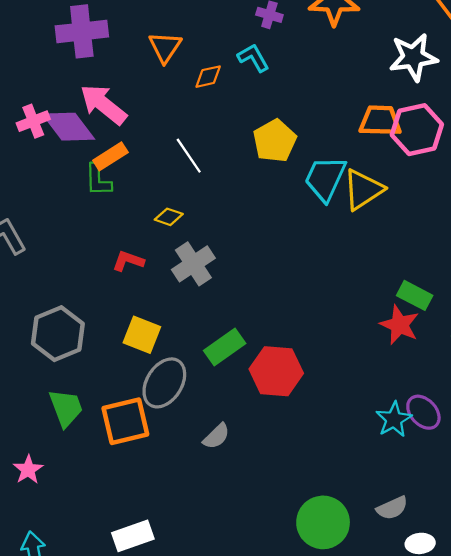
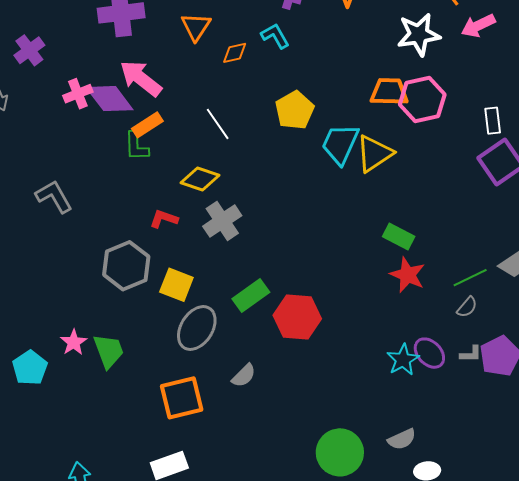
yellow diamond: (169, 217) -> (200, 179), size x1.5
green rectangle: (415, 295) -> (399, 237), moved
gray hexagon: (58, 334) -> (126, 266), moved
orange square: (125, 421) -> (182, 398), moved
pink star: (28, 470) -> (74, 342), moved

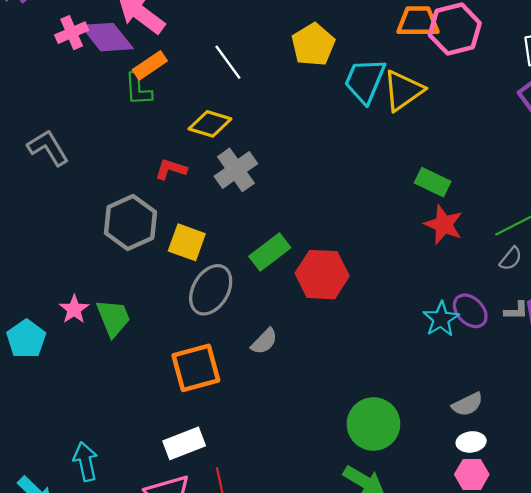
gray semicircle: (402, 439) -> (467, 404), moved

